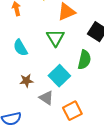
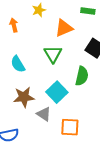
brown star: (26, 81) -> (24, 97), size x1.5
orange square: (72, 111) -> (70, 127), turned 30

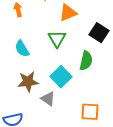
orange square: (70, 127) -> (90, 112), moved

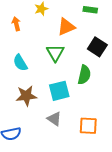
cyan square: (61, 77) -> (59, 91), turned 30
gray triangle: (48, 99) -> (54, 119), moved

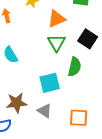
green triangle: (55, 53) -> (57, 43), moved
brown star: (26, 96) -> (17, 103), moved

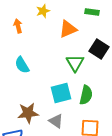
green triangle: (57, 43) -> (75, 63), moved
green semicircle: (75, 67) -> (86, 95), moved

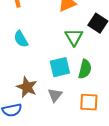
brown star: (28, 113) -> (27, 87), turned 30
gray triangle: (56, 121) -> (55, 95), turned 35

